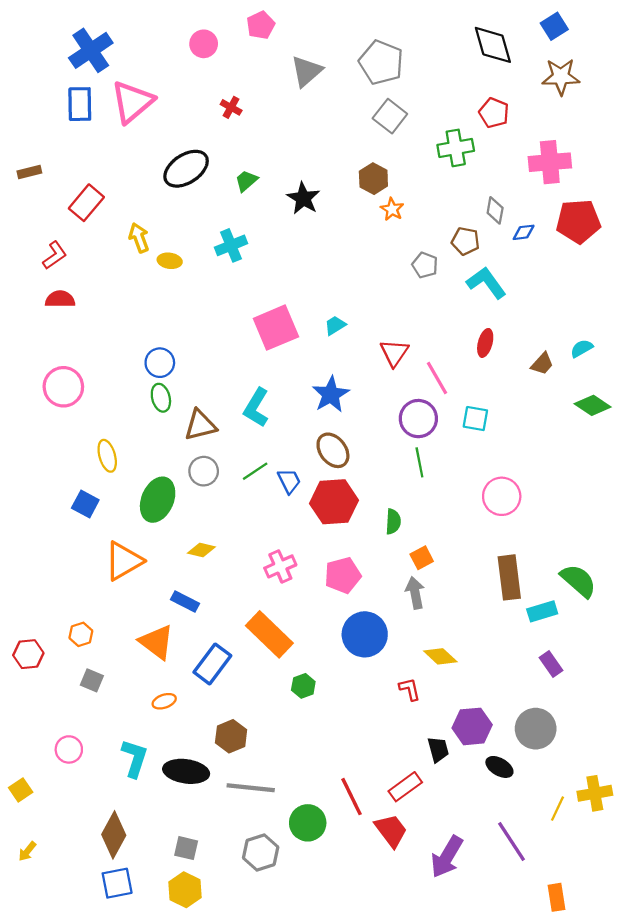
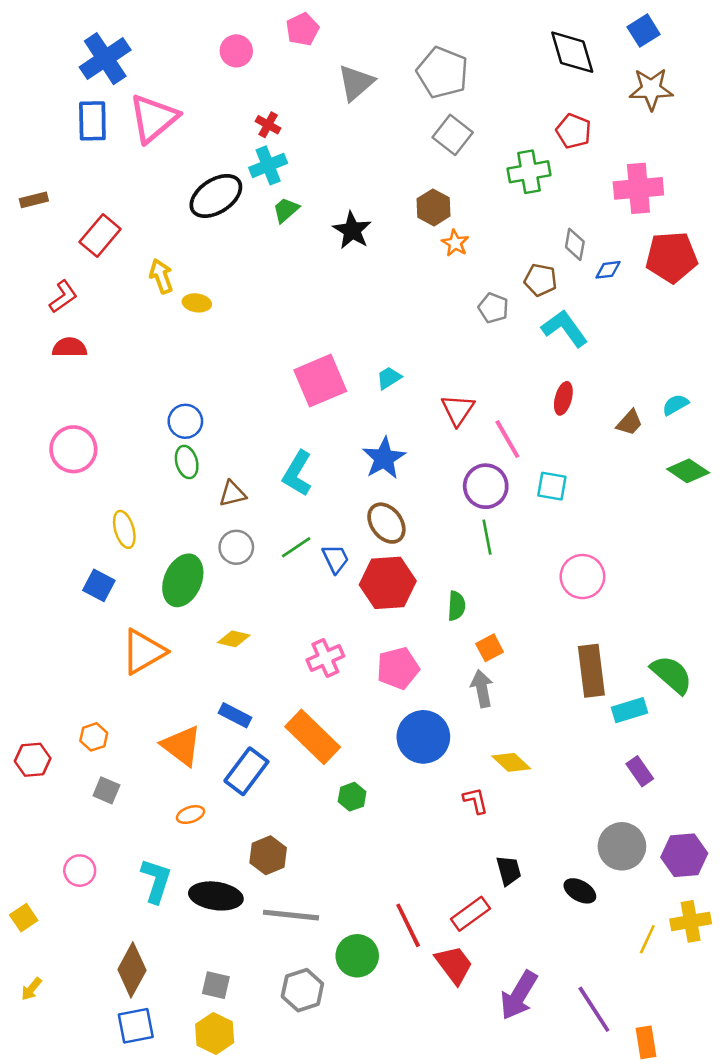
cyan cross: (231, 245) -> (268, 165), moved
brown triangle: (200, 425) -> (232, 494), size x0.7
blue rectangle: (185, 602) -> (235, 715), moved
purple hexagon: (472, 726) -> (684, 855), moved
purple line: (512, 841) -> (594, 1009), moved

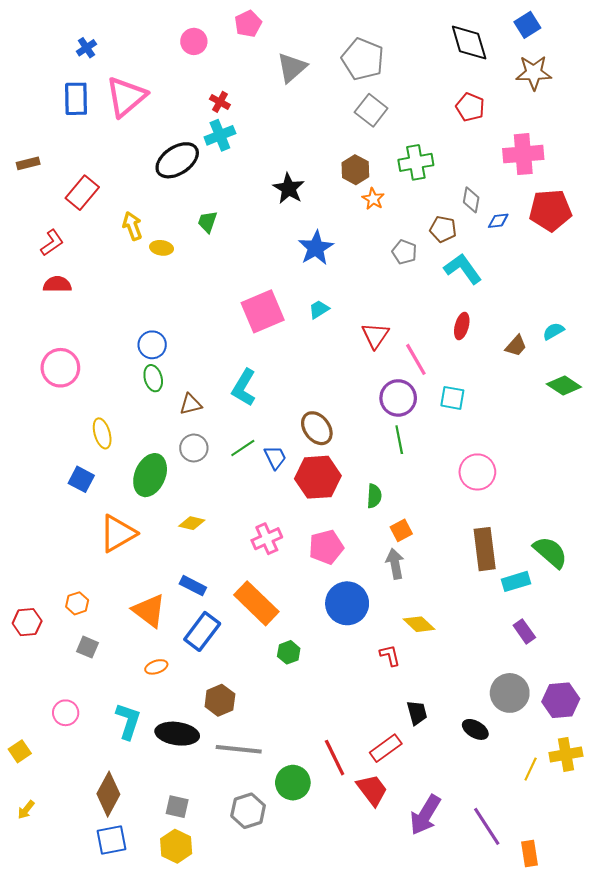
blue cross: (105, 59) -> (86, 48), size x0.5
green cross: (529, 172) -> (416, 162), moved
green trapezoid: (286, 210) -> (207, 222), moved, turned -30
blue star: (384, 458) -> (316, 248), moved

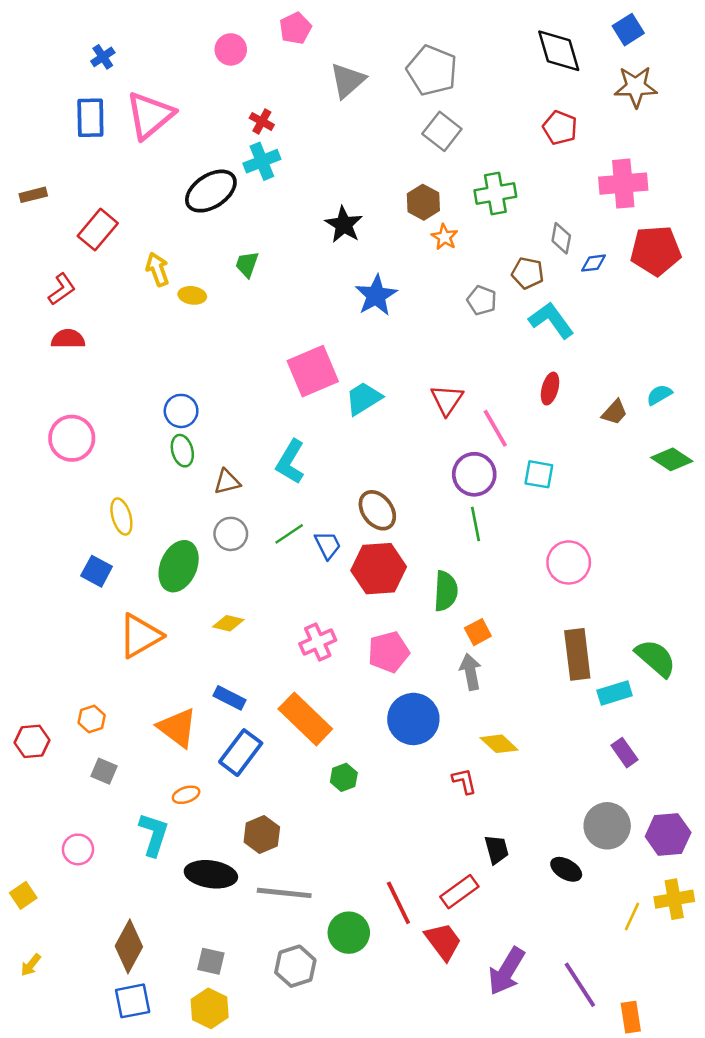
cyan trapezoid: (319, 309) -> (364, 398), moved, size x1.5
green semicircle: (374, 496) -> (446, 591), size x1.4
cyan L-shape: (128, 721) -> (154, 835), moved

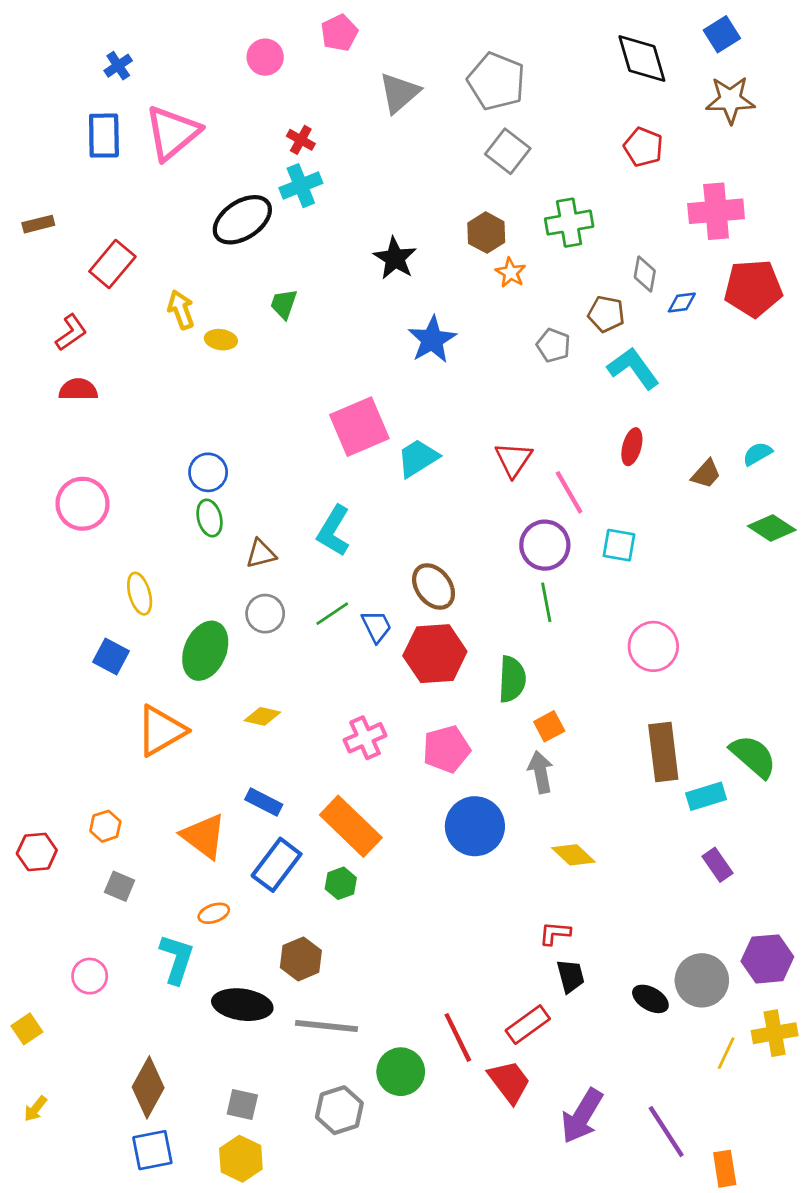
green hexagon: (344, 777) -> (341, 883), moved
red L-shape: (464, 781) -> (555, 933), moved, turned -72
gray circle: (607, 826) -> (702, 980), moved

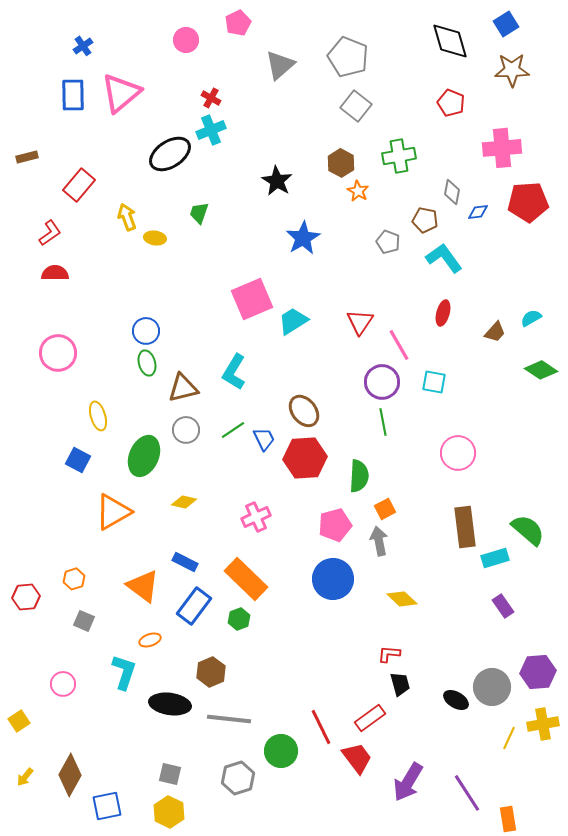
brown triangle: (261, 554) -> (183, 388), size x1.4
pink pentagon: (446, 749) -> (335, 525), moved
brown diamond: (148, 1087) -> (70, 775), moved

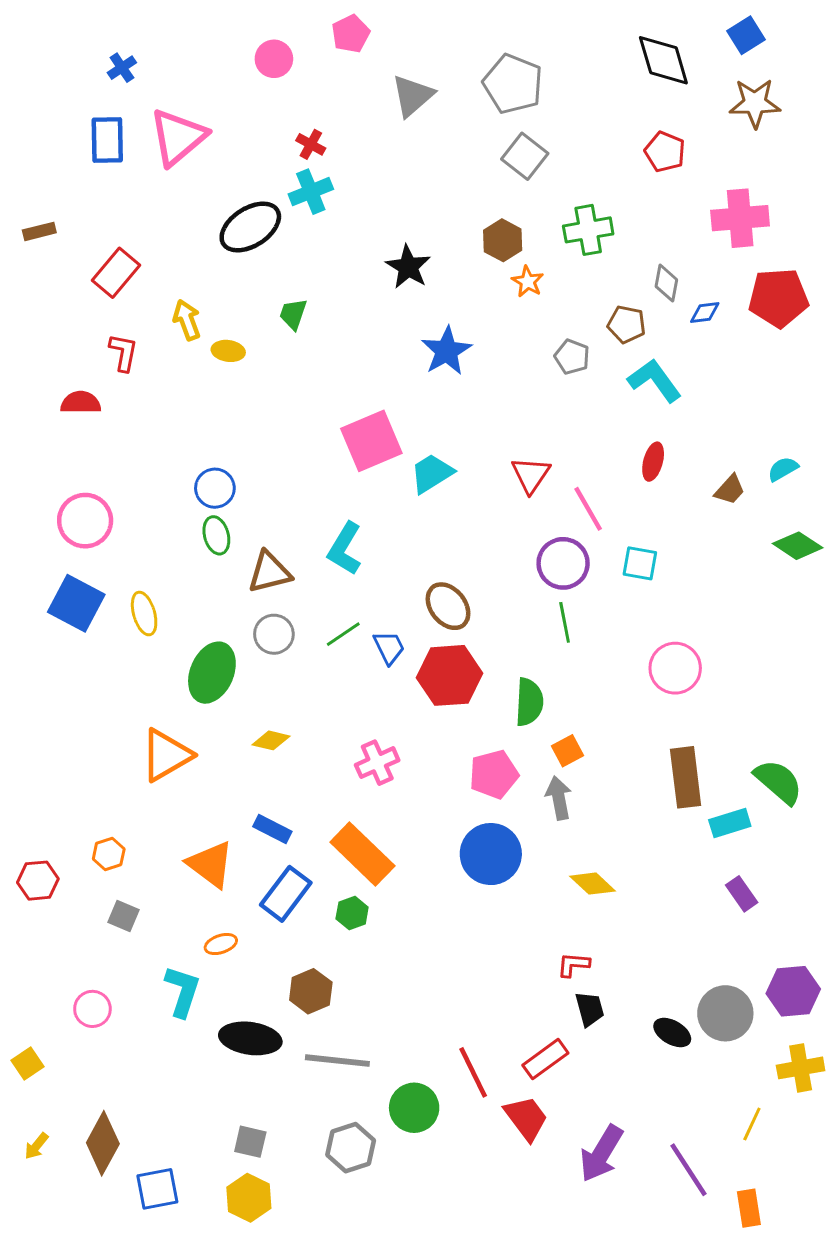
red L-shape: (50, 233) -> (123, 352), moved, turned -44
blue square: (78, 460) -> (76, 603), moved, size x1.5
yellow line: (509, 738) -> (752, 1124), moved

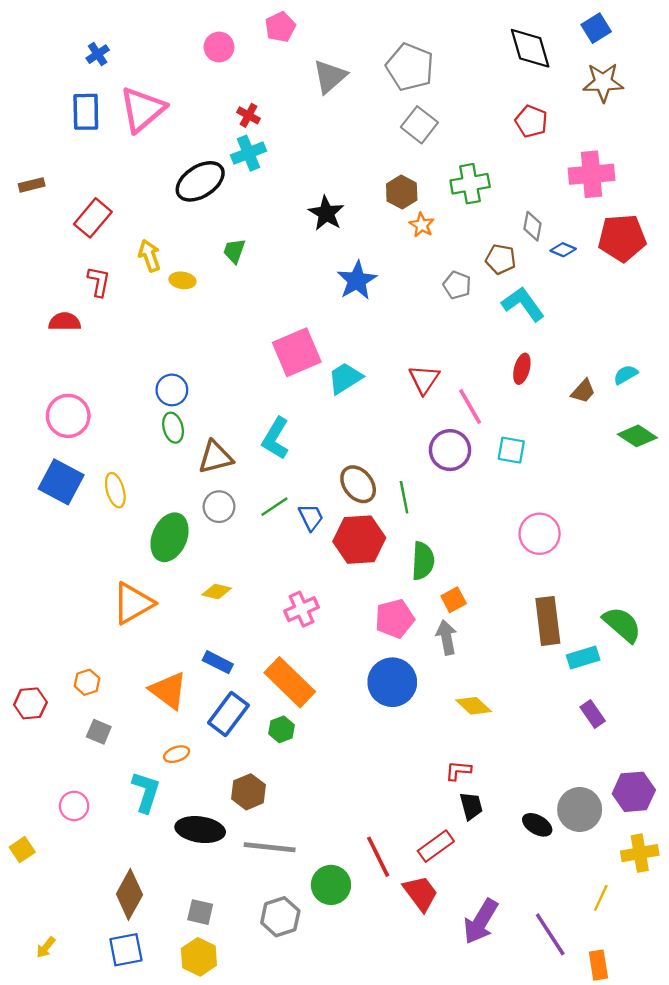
blue diamond: (705, 313) -> (563, 250), turned 30
green line: (565, 622) -> (404, 497), moved
brown diamond: (103, 1143) -> (129, 894), moved
yellow arrow: (36, 1146) -> (46, 947), moved

